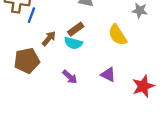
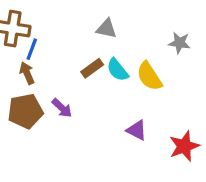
brown arrow: (49, 38) -> (27, 73), moved, turned -63
cyan semicircle: (73, 43) -> (118, 70), moved, turned 36
purple arrow: (70, 77) -> (62, 108), moved

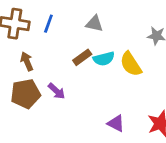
blue line: (32, 49) -> (48, 24), moved
cyan semicircle: (118, 70) -> (104, 59), turned -65
purple triangle: (137, 130) -> (116, 123), moved

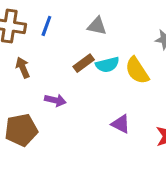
purple arrow: (57, 91) -> (55, 100), turned -30
brown pentagon: (26, 94) -> (21, 130), moved
purple triangle: (116, 123) -> (121, 124), moved

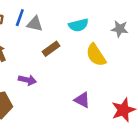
gray triangle: (97, 26) -> (35, 24), moved
cyan semicircle: (107, 65) -> (78, 25), moved

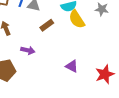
yellow semicircle: (96, 55) -> (77, 19), moved

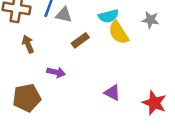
red star: (105, 74) -> (154, 103), turned -30

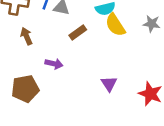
gray star: (150, 20) -> (152, 24), moved
purple triangle: (112, 93) -> (109, 84), turned 30

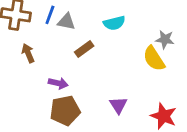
yellow semicircle: (115, 25) -> (154, 59), moved
brown pentagon: (25, 89) -> (65, 111), moved

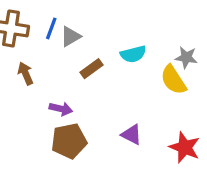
gray triangle: (66, 22) -> (71, 36), turned -42
cyan semicircle: (114, 23) -> (133, 54), moved
purple triangle: (118, 105) -> (132, 135), turned -30

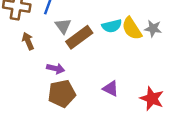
gray triangle: (71, 36) -> (63, 26), moved, turned -36
brown rectangle: (91, 69) -> (79, 37), size x1.5
yellow semicircle: (173, 80) -> (132, 28), moved

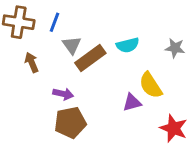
yellow semicircle: (132, 28) -> (151, 85), moved
purple triangle: (111, 89) -> (132, 103), moved, turned -42

